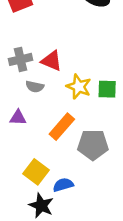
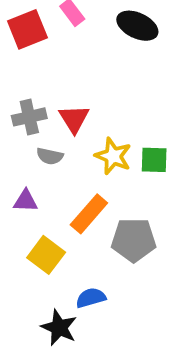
red triangle: (52, 61) -> (74, 119), turned 35
yellow square: (36, 172) -> (46, 255), moved

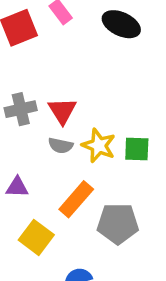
gray semicircle: (50, 156) -> (61, 146), moved

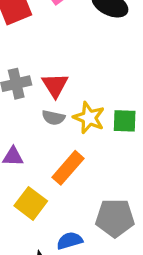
gray pentagon: (118, 224) -> (115, 218), moved

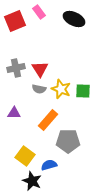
yellow square: (31, 203) -> (25, 156), moved
gray pentagon: (115, 218) -> (68, 141), moved

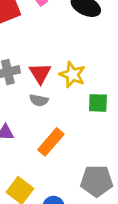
yellow star: (61, 89) -> (72, 75), moved
gray pentagon: (68, 141) -> (97, 181), moved

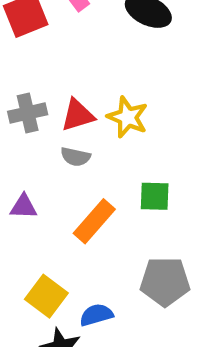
red triangle: (40, 73) -> (78, 115), turned 45
green square: (98, 103) -> (155, 196), moved

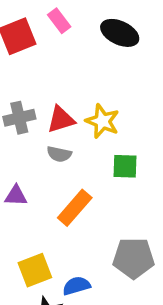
green square: (155, 196) -> (125, 166), moved
yellow square: (46, 296) -> (35, 270), turned 32

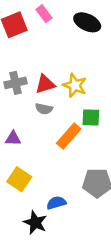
orange rectangle: (75, 208) -> (69, 136), moved
yellow square: (35, 270) -> (19, 179), moved, turned -35

